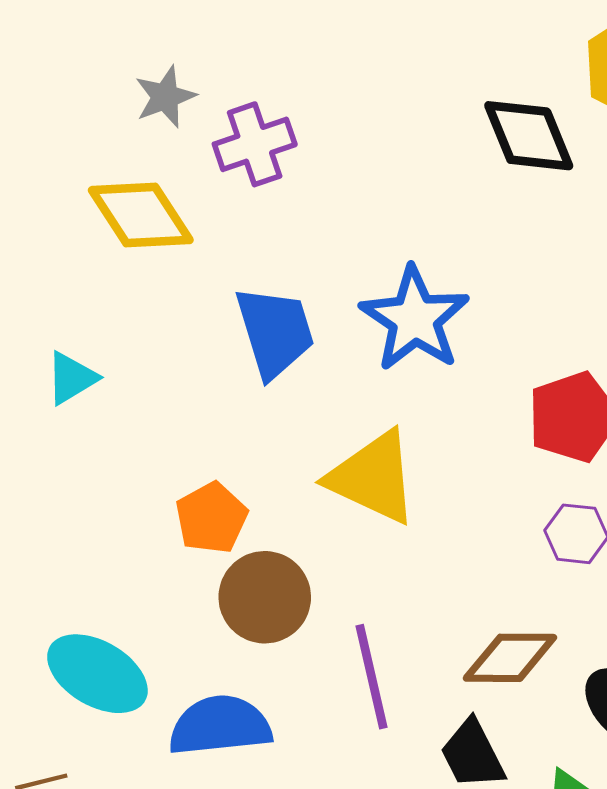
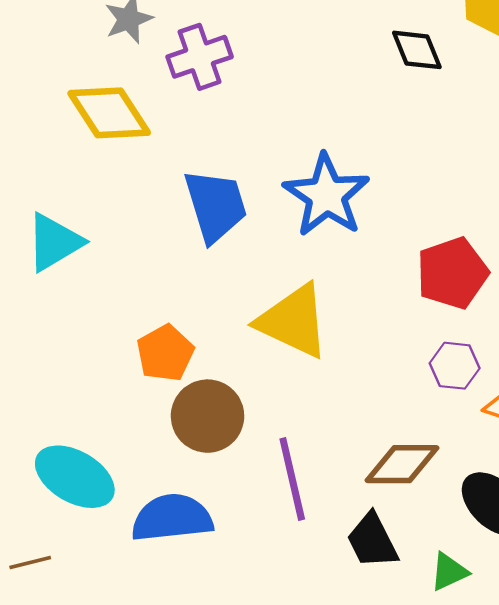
black diamond: (529, 136) -> (417, 50), size x0.7
cyan triangle: (71, 378) -> (54, 242), size x1.4

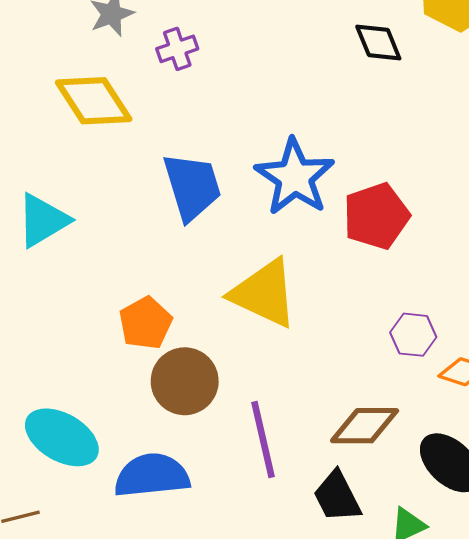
purple cross: (200, 57) -> (177, 49), size x0.7
red pentagon: (452, 273) -> (376, 216), moved

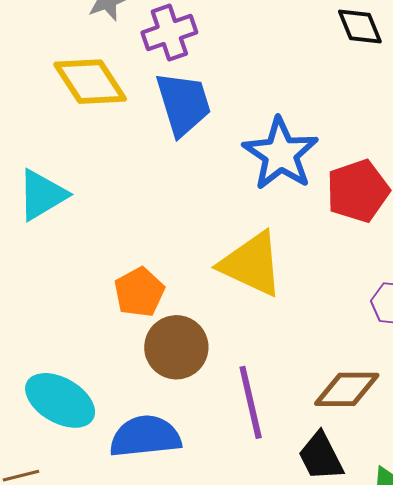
purple cross: (177, 49) -> (169, 33), size x1.4
blue trapezoid: (192, 186) -> (183, 104), moved

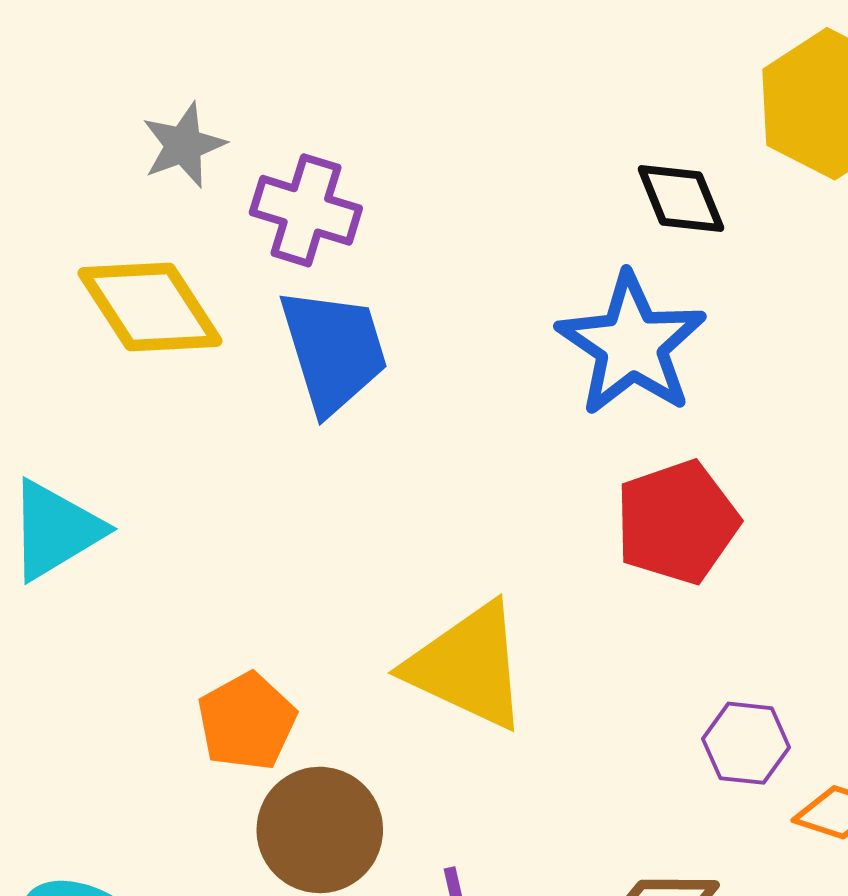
purple cross: (169, 33) -> (306, 210), turned 36
blue star: (281, 154) -> (632, 345), moved

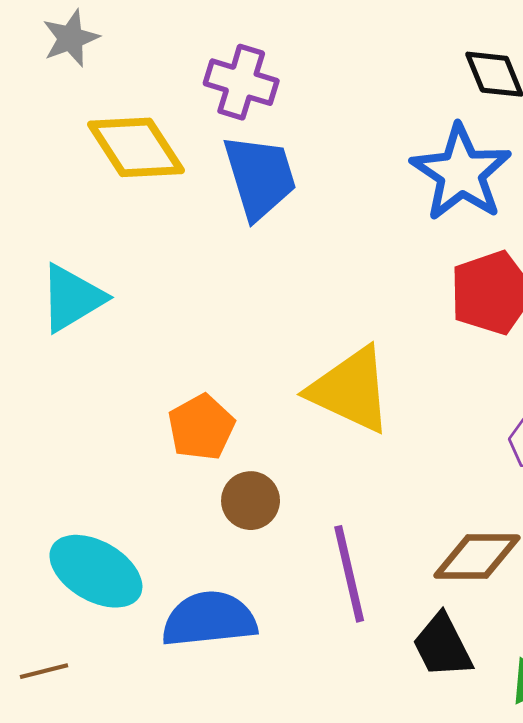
gray star: (184, 145) -> (71, 38), moved
brown circle: (320, 830) -> (251, 501), size x0.7

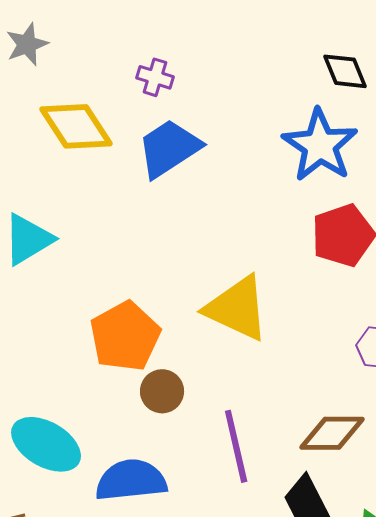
purple cross: (241, 82) -> (155, 77), size x0.7
blue trapezoid: (260, 177) -> (169, 148), turned -106
orange pentagon: (201, 427) -> (125, 336), size x1.4

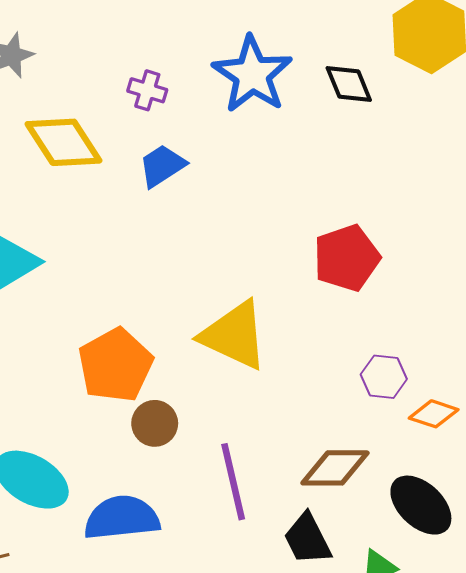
blue star: (320, 145) -> (252, 74), moved
blue trapezoid: (169, 148) -> (162, 166), size x0.7

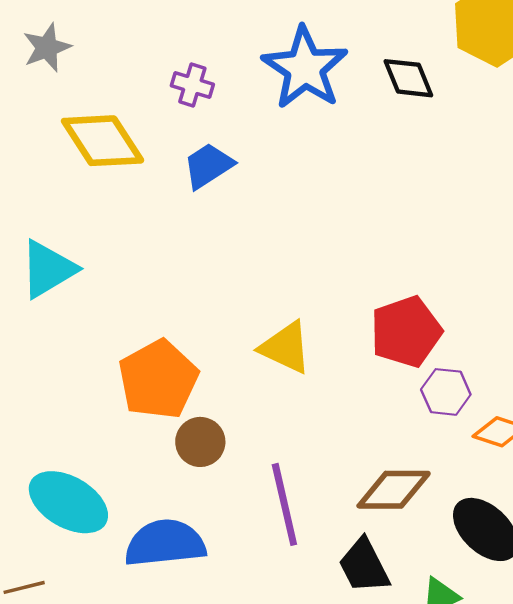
red pentagon: (347, 258) -> (406, 332), moved
yellow triangle: (234, 335) -> (286, 348), size x0.7

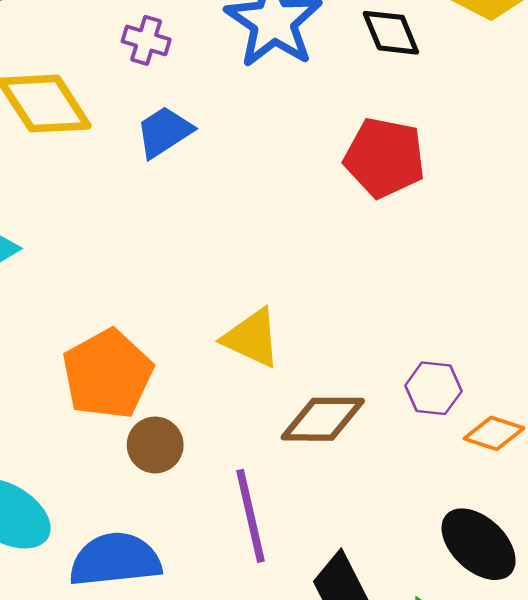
red pentagon: (406, 332) -> (385, 158), moved, turned 30
brown diamond: (394, 490) -> (323, 419), moved

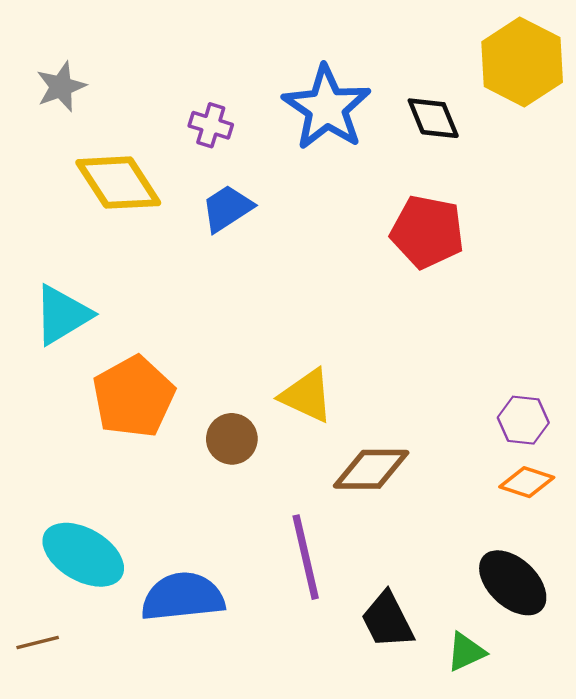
orange pentagon: (107, 374) -> (134, 397), moved
purple hexagon: (433, 388) -> (523, 420), moved
brown circle: (155, 445) -> (232, 439), moved

